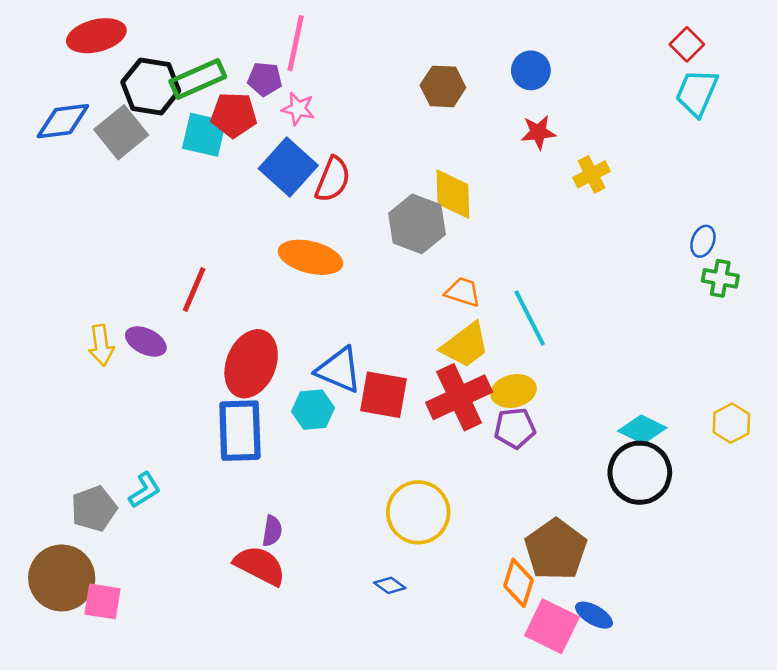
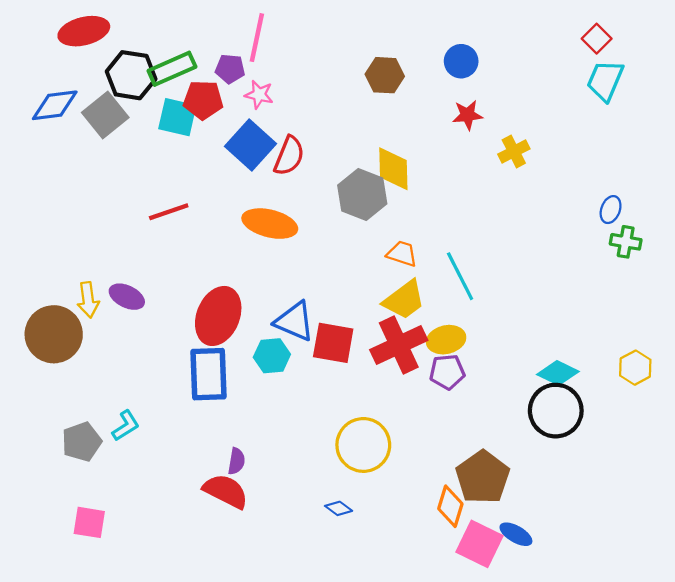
red line: (194, 289) -> (169, 212), moved, turned 48
brown circle: (62, 578) -> (54, 334), moved

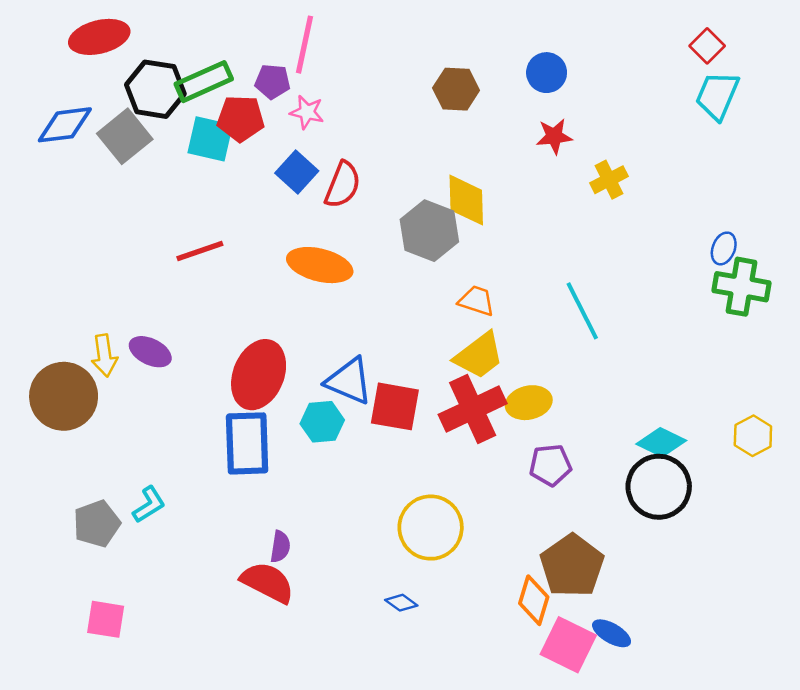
blue square: (250, 145) -> (297, 172), size x0.7
green cross: (626, 242) -> (742, 287), size x1.5
cyan line: (460, 276) -> (582, 311), moved
purple pentagon: (447, 372) -> (550, 465), moved

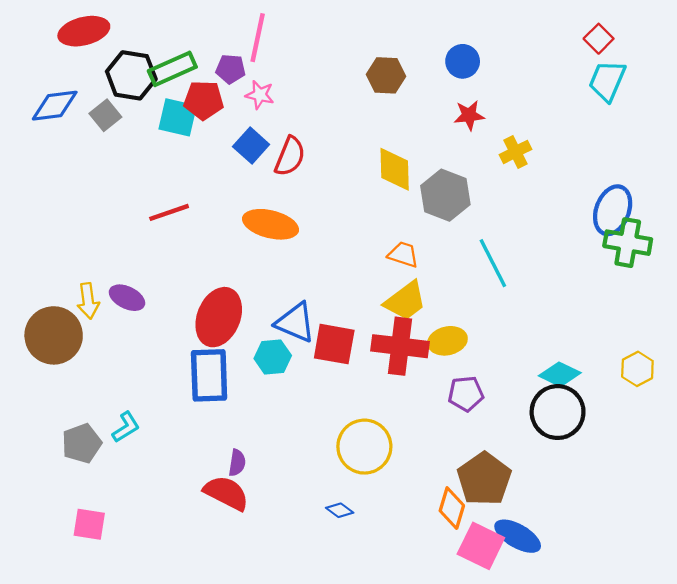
gray square: (125, 136) -> (105, 115), size x0.7
gray hexagon: (429, 231) -> (445, 195), moved
blue ellipse: (724, 248) -> (613, 210), size x1.8
red cross: (473, 409) -> (400, 346), turned 32
blue ellipse: (612, 633) -> (518, 536), size x1.4

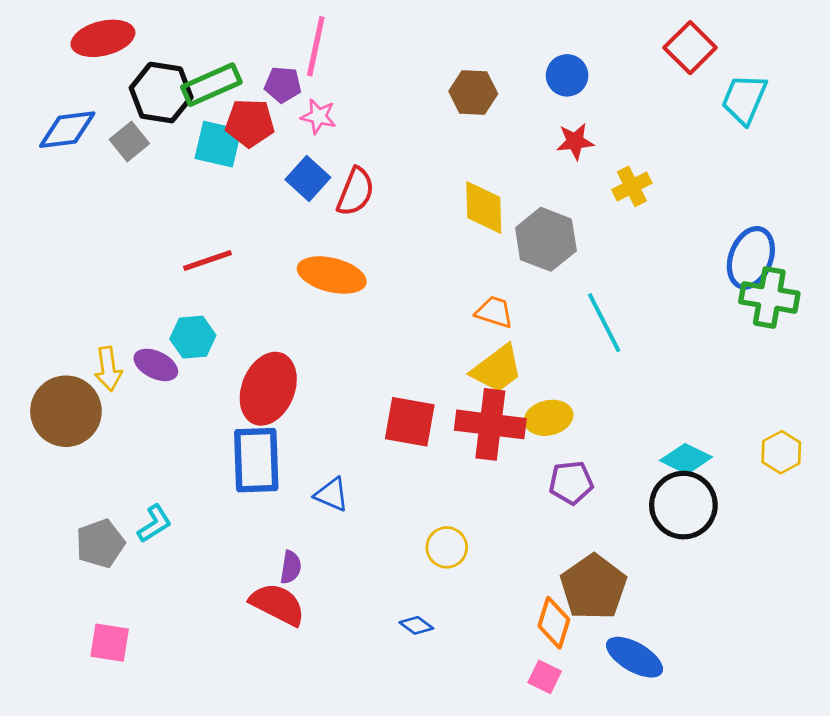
red square: (599, 39) -> (690, 48), moved, size x1.4
blue triangle: (295, 322) -> (332, 495), moved, size x0.7
cyan hexagon: (273, 357) -> (193, 337), moved
yellow circle: (364, 447) -> (447, 547), size x0.6
pink square: (481, 546) -> (545, 677), moved, size x0.6

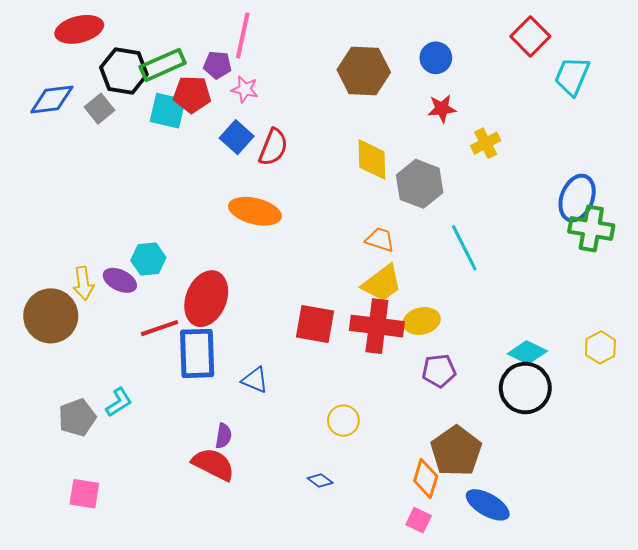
brown hexagon: (473, 93) -> (364, 71), size x1.4
red line: (207, 260) -> (159, 328), moved

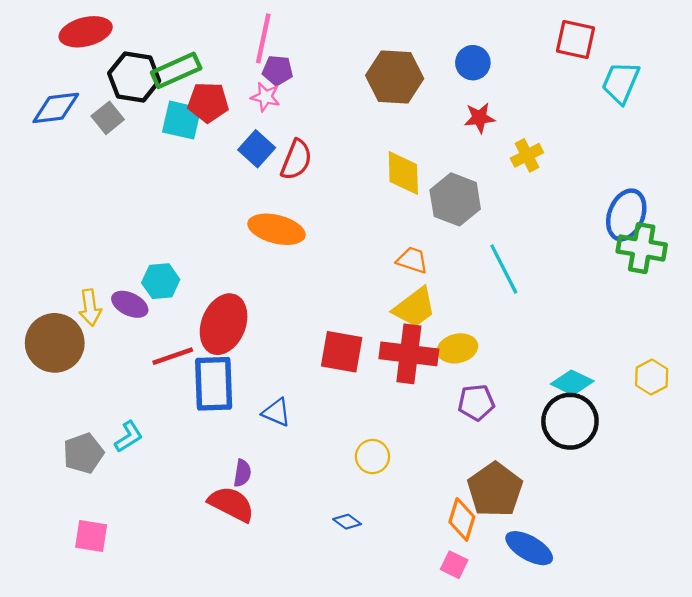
red square: (530, 36) -> (575, 39), turned -33
purple pentagon: (217, 65) -> (278, 70), moved

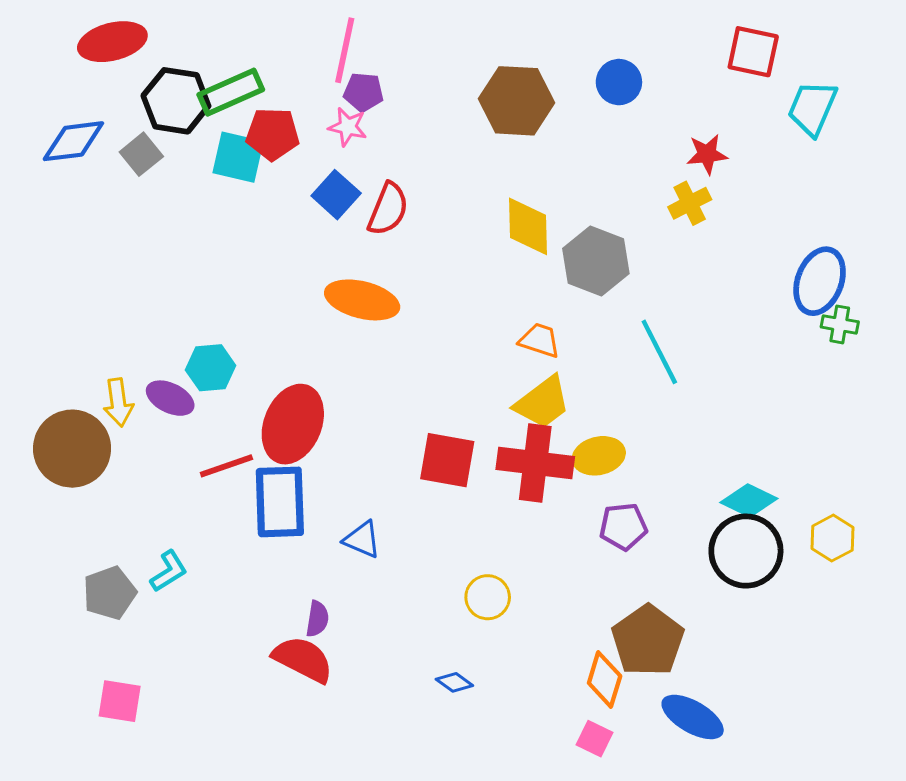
red star: (479, 118) -> (707, 154), moved
green cross: (642, 248) -> (840, 324), size x0.6
yellow hexagon: (652, 377) -> (833, 538), moved

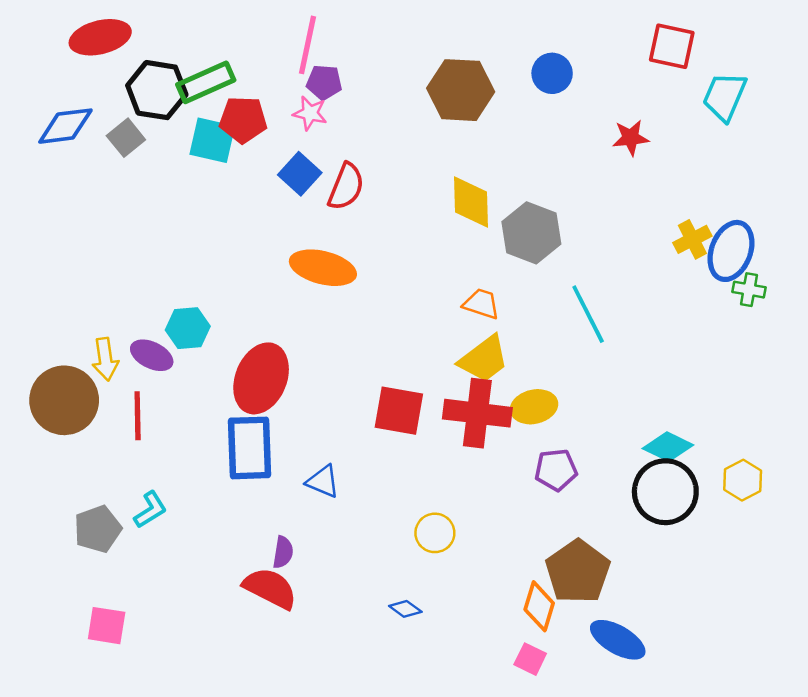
yellow cross: (690, 203) -> (692, 239), moved
red line: (226, 466) -> (138, 416), moved, turned -72

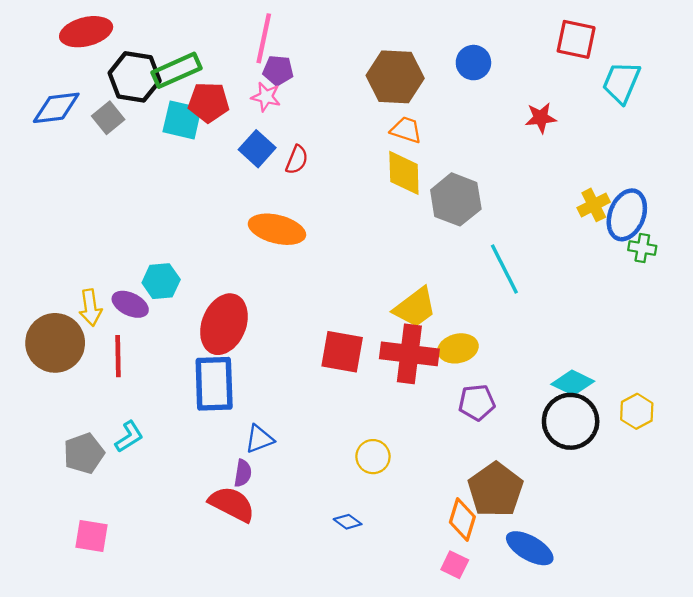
red semicircle: (346, 187) -> (297, 160), size x0.7
orange trapezoid: (481, 304) -> (406, 130), moved
blue triangle: (323, 481) -> (259, 439), moved, turned -44

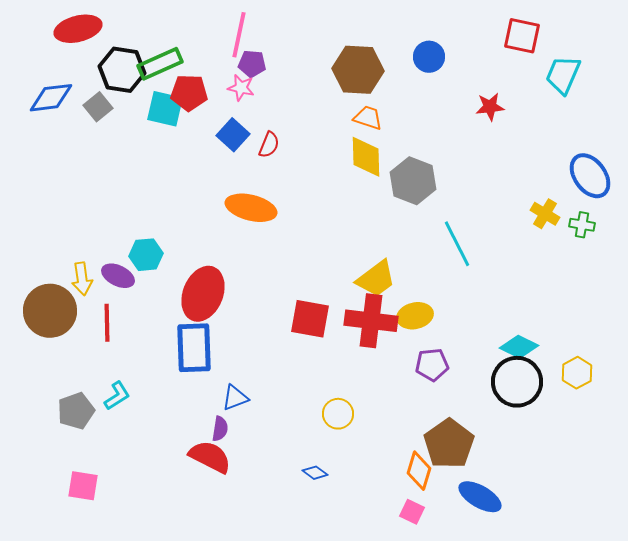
yellow cross: (594, 205) -> (545, 214), moved, turned -32
blue ellipse: (627, 215) -> (590, 176), moved, turned -57

